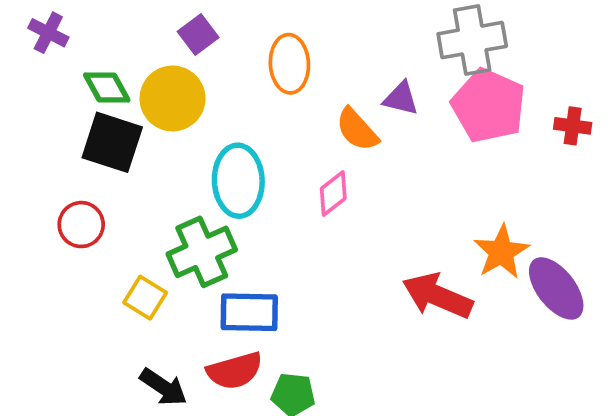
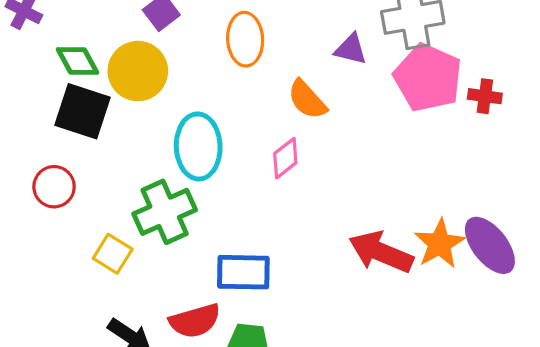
purple triangle: (401, 98) -> (351, 49), moved
red cross: (573, 126) -> (485, 96), moved
orange star: (501, 252) -> (440, 244), moved
blue rectangle: (249, 312) -> (243, 272), moved

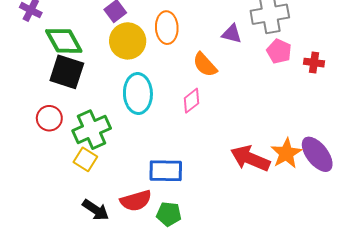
green diamond: (77, 61) -> (64, 41), size x1.4
yellow circle: (138, 71) -> (128, 41), moved
pink pentagon: (428, 78) -> (279, 51), size x0.6
green cross: (165, 212) -> (92, 130), moved

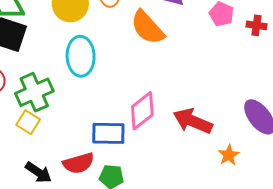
orange semicircle: (205, 65) -> (147, 27), size x1.4
pink diamond: (191, 101) -> (142, 111), moved, size x1.5
orange star: (286, 153) -> (229, 155), moved, size x0.7

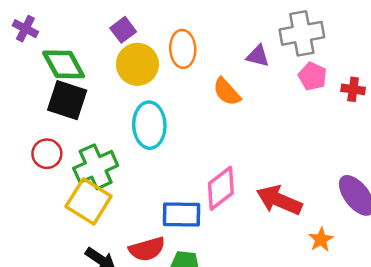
orange semicircle: (147, 27) -> (227, 92), size x0.7
yellow square: (28, 122) -> (89, 201), size x1.6

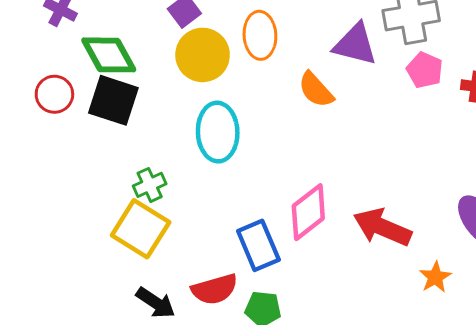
purple triangle: (258, 56) -> (355, 44), size x1.5
red circle: (47, 154) -> (54, 94), moved
green cross: (96, 167) -> (150, 185), size x0.6
blue rectangle: (182, 214) -> (258, 245), turned 66

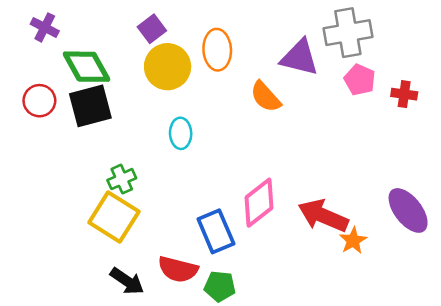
black square: (113, 100) -> (90, 106), turned -33
cyan ellipse: (218, 132) -> (181, 133), size x0.6
orange star: (435, 277) -> (353, 241), moved
red semicircle: (215, 289) -> (178, 269), turned 30

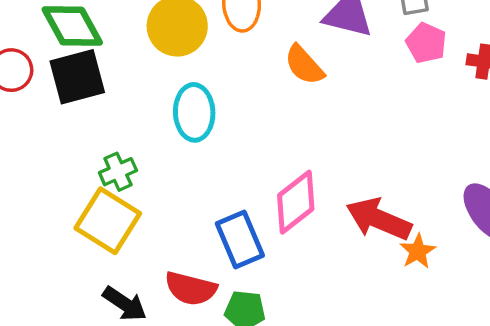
cyan ellipse: (181, 133) -> (194, 112), size x1.4

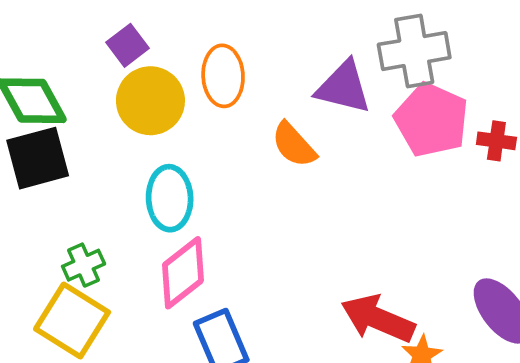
pink pentagon: (426, 43) -> (431, 120), size x1.6
pink diamond: (296, 202) -> (183, 273), moved

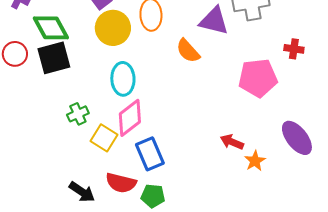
pink pentagon: (431, 120) -> (258, 78), moved, turned -30
red arrow: (378, 319) -> (232, 142), size x0.6
yellow square: (72, 321) -> (104, 138), moved, size x0.7

